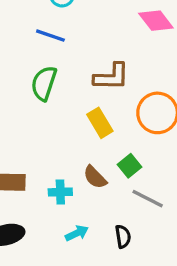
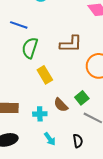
blue line: (50, 36) -> (19, 25), moved
yellow rectangle: (100, 123) -> (45, 75), moved
cyan arrow: (77, 233) -> (50, 139), turned 80

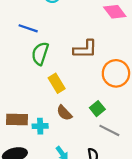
brown semicircle: (61, 105) -> (64, 113), moved
cyan cross: (40, 114) -> (40, 126), moved

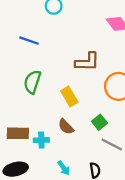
green semicircle: (40, 54) -> (32, 82), moved
yellow rectangle: (57, 83) -> (69, 96), moved

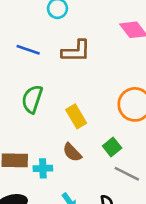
brown L-shape: (87, 62) -> (76, 51), moved

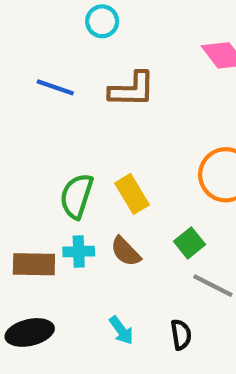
green semicircle: (32, 99) -> (77, 196), moved
cyan cross: (43, 168) -> (79, 251), moved

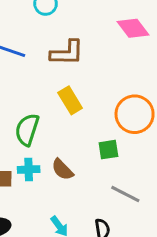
yellow rectangle: (132, 194) -> (70, 100), moved
green square: (190, 243) -> (108, 150), moved, turned 30

